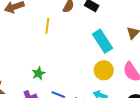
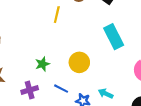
yellow circle: (104, 70) -> (79, 62), moved

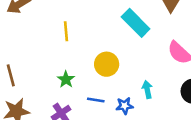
yellow line: (57, 15) -> (66, 31), moved
cyan arrow: (106, 94) -> (147, 89), turned 72

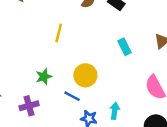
cyan rectangle: (136, 23) -> (124, 47), size x0.6
blue line: (96, 100) -> (72, 96), moved

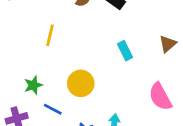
blue line: (72, 96) -> (53, 109), moved

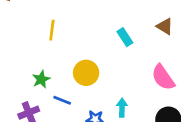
brown triangle: (168, 44) -> (165, 26), turned -42

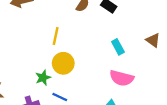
yellow circle: (86, 73) -> (63, 63), moved
pink semicircle: (163, 77) -> (122, 78), moved, turned -45

